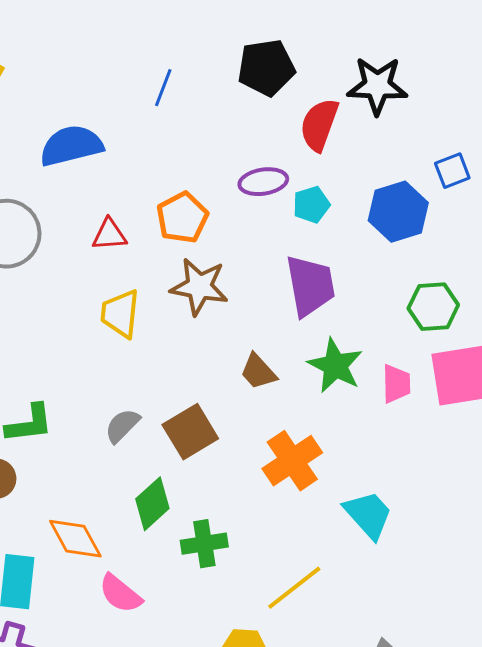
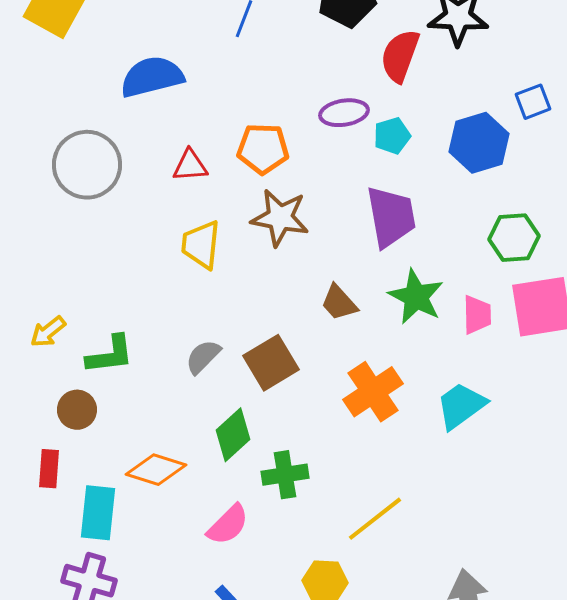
orange pentagon: (182, 218) -> (263, 149), turned 30
cyan trapezoid: (368, 515) -> (461, 406), moved, turned -84
orange diamond: (75, 539) -> (156, 470), turned -44
pink semicircle: (120, 594) -> (228, 525), moved, turned -84

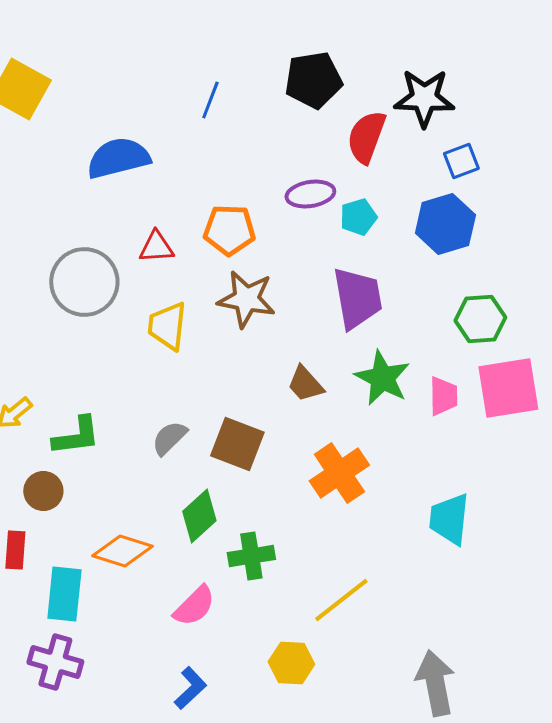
blue square: (533, 102) -> (461, 161), moved
gray circle: (87, 165) -> (84, 282), moved
brown square: (271, 363) -> (237, 444), turned -38
cyan trapezoid: (461, 406) -> (449, 519), moved, turned -48

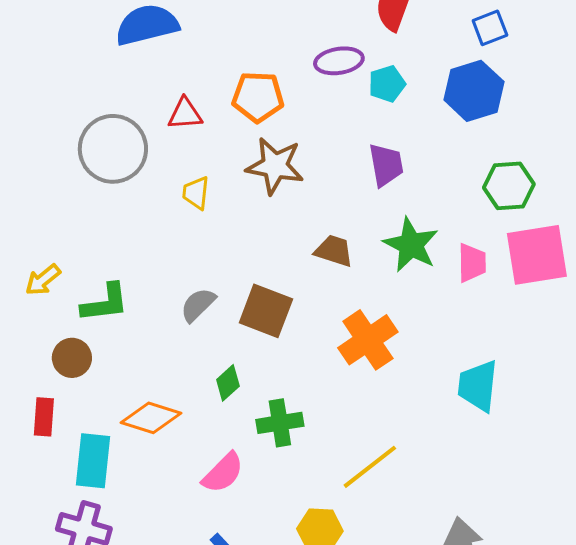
purple trapezoid: (357, 298) -> (386, 165), size x0.7
yellow trapezoid: (167, 326) -> (196, 193), size x0.7
brown trapezoid: (305, 384) -> (334, 251), turned 150
green diamond: (199, 516) -> (228, 383), size x0.7

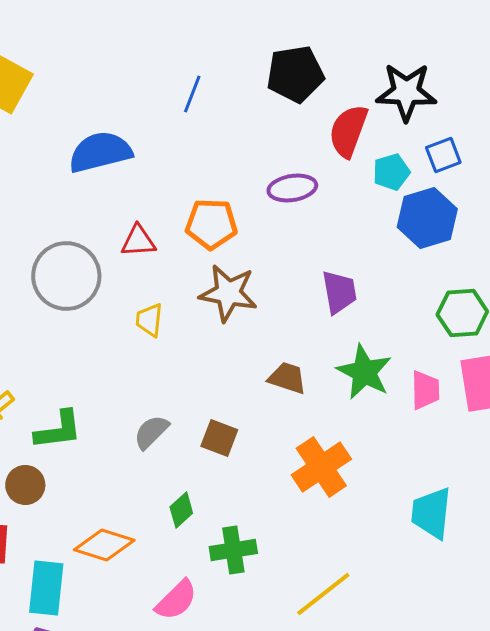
cyan pentagon: (387, 84) -> (391, 172), moved
brown square: (266, 311) -> (219, 438), size x0.7

